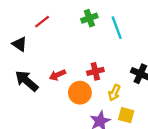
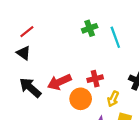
red line: (42, 22) -> (27, 32), moved
red arrow: (57, 75) -> (59, 82), size x1.5

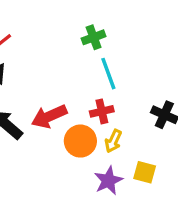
cyan line: (115, 37) -> (108, 74), moved
yellow arrow: (113, 99) -> (113, 141), moved

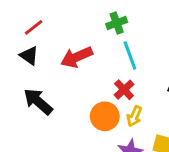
red cross: (102, 111) -> (124, 90), turned -30
red arrow: (49, 116) -> (77, 57), moved

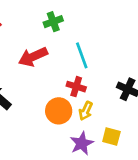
green cross: (117, 23) -> (53, 22), moved
red cross: (124, 90) -> (76, 87), turned -30

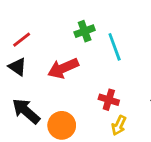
cyan line: (82, 55) -> (115, 47), moved
orange circle: (59, 111) -> (62, 125), moved

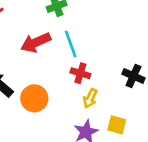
cyan line: (115, 47) -> (71, 44), moved

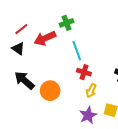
red arrow: (36, 42) -> (45, 38), moved

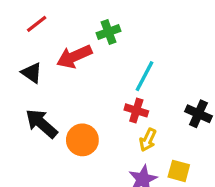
red line: (21, 29) -> (37, 24), moved
cyan line: (77, 51) -> (145, 76), moved, turned 48

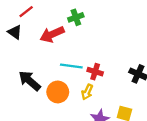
black triangle: (32, 73) -> (15, 32), moved
cyan line: (145, 76) -> (71, 66), moved, turned 70
yellow arrow: (148, 140) -> (87, 92), moved

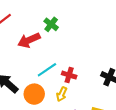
green cross: (76, 17) -> (51, 24), turned -32
cyan line: (71, 66) -> (47, 70), turned -42

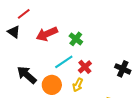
green cross: (51, 24) -> (76, 39), moved
red cross: (69, 75) -> (85, 67), turned 32

